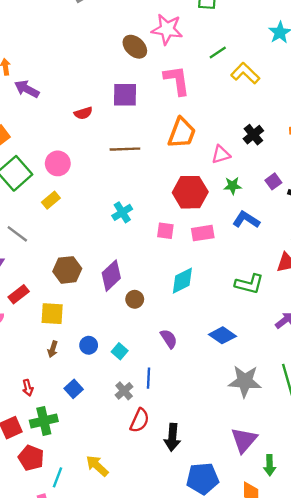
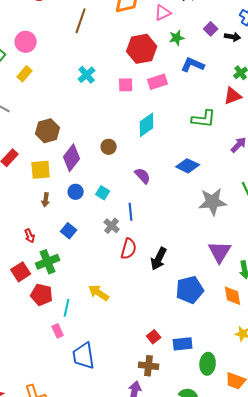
brown line: (125, 149) -> (81, 21), turned -60
purple diamond: (111, 276) -> (72, 158), moved
black arrow: (172, 437) -> (159, 259), turned 30

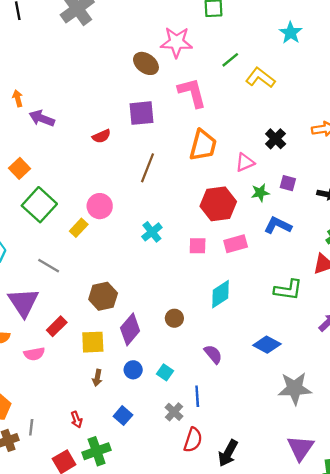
purple square: (211, 29) -> (288, 183), moved, turned -32
pink circle: (26, 42) -> (100, 206), moved

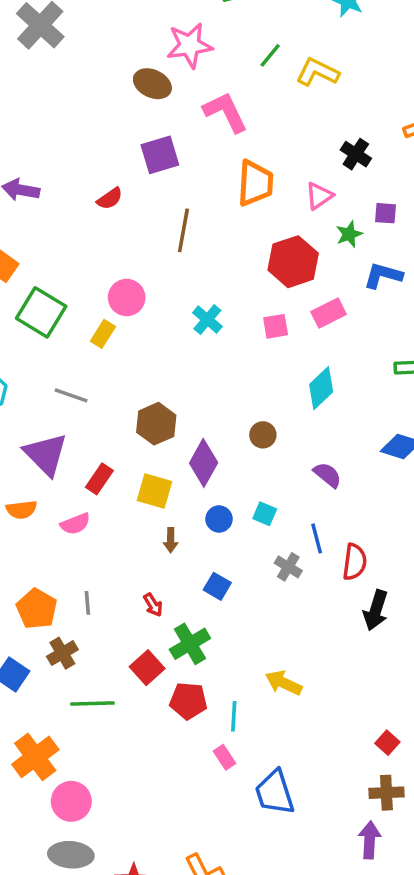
yellow square: (93, 342) -> (155, 491), turned 30
gray line: (31, 427) -> (87, 603), moved
red semicircle: (193, 440) -> (355, 562), moved

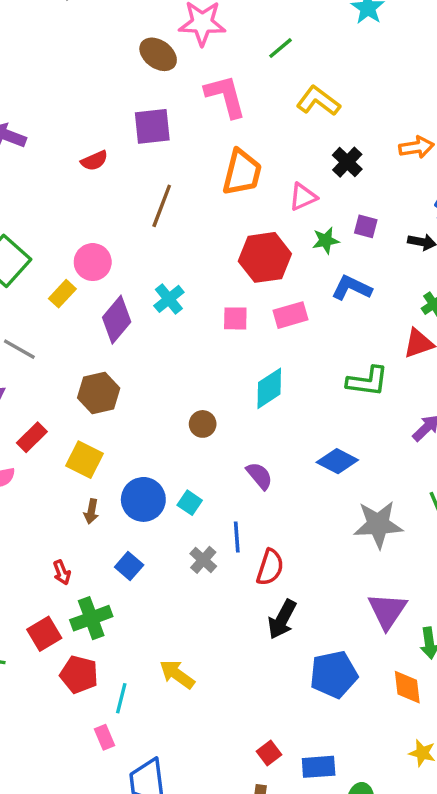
yellow L-shape: (317, 72) -> (318, 101), moved
purple diamond: (204, 463) -> (117, 320), moved
blue circle: (219, 519) -> (143, 499), size x1.6

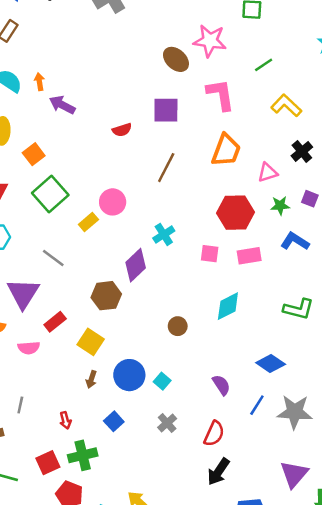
purple diamond: (117, 320) -> (136, 265), moved
purple semicircle: (259, 476) -> (221, 385), moved
blue line: (237, 537) -> (257, 405), moved, turned 30

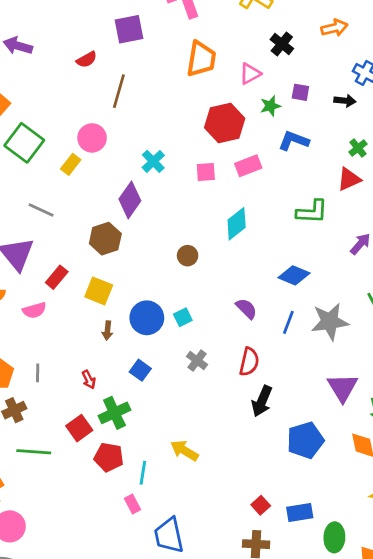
brown line: (166, 168) -> (119, 91), moved
cyan square: (162, 381) -> (183, 317), turned 35

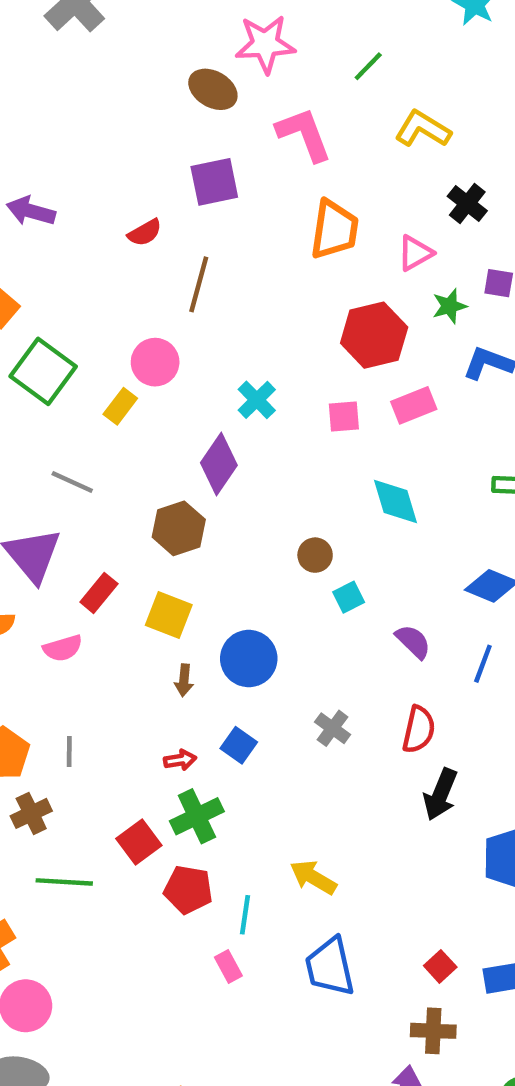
cyan diamond: (237, 224) -> (396, 501), turned -68
cyan square: (183, 317) -> (349, 597), moved
red arrow: (89, 380) -> (180, 760), moved, turned -72
blue trapezoid: (169, 535) -> (330, 967), moved

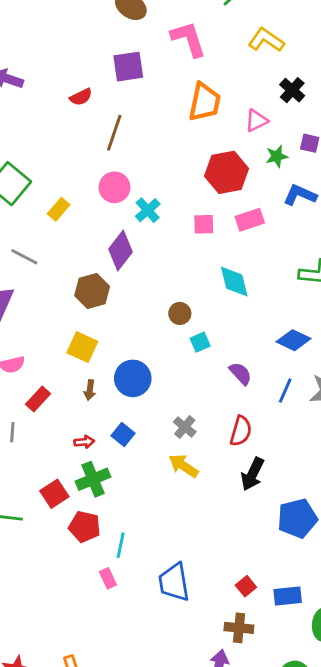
pink circle: (155, 362) -> (114, 187), moved
red rectangle: (99, 593) -> (38, 399), moved
yellow arrow: (313, 877) -> (183, 466), moved

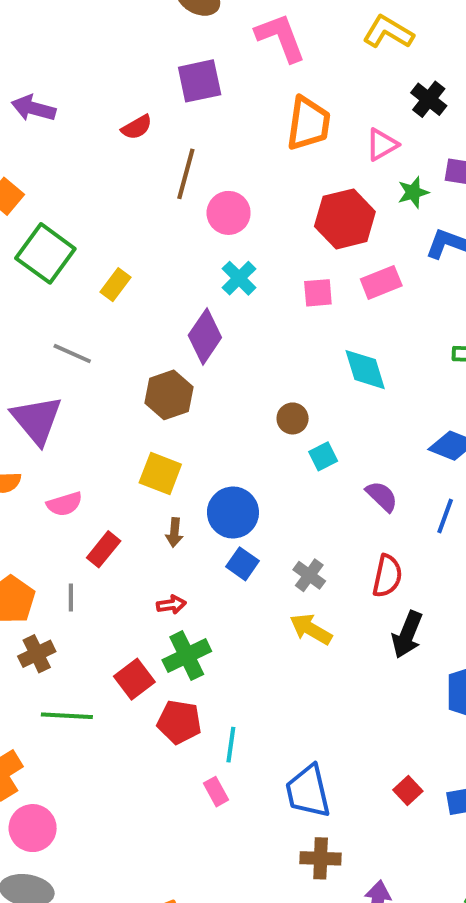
pink circle: (114, 187) -> (229, 213), moved
blue square: (123, 434) -> (242, 564), moved
brown cross: (239, 628) -> (321, 858), moved

